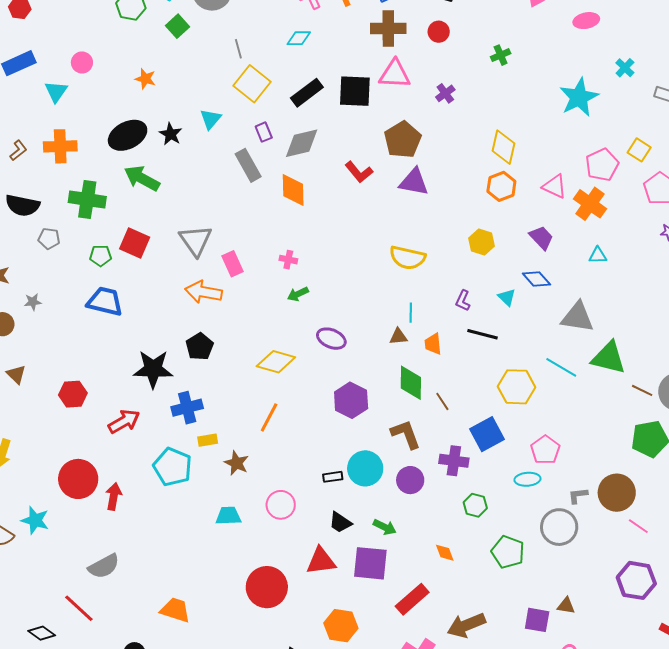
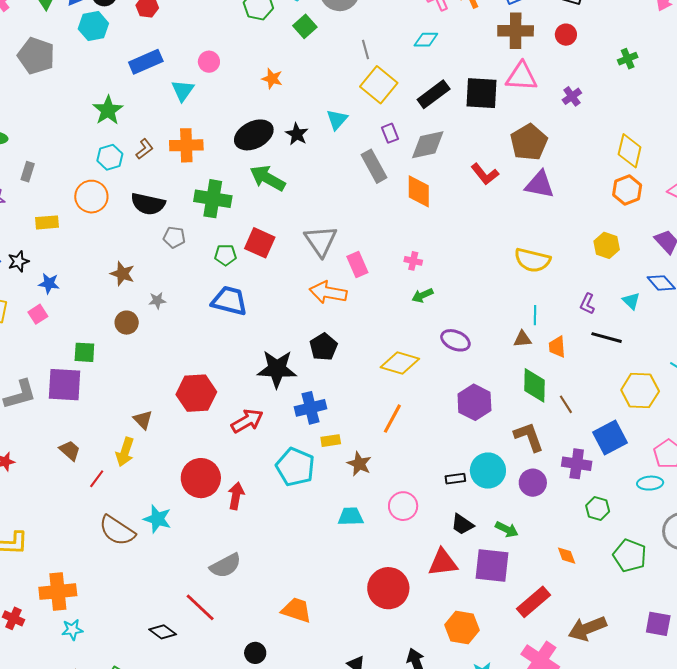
brown triangle: (16, 374) -> (143, 420), moved
red hexagon: (73, 394) -> (196, 393), size x1.4

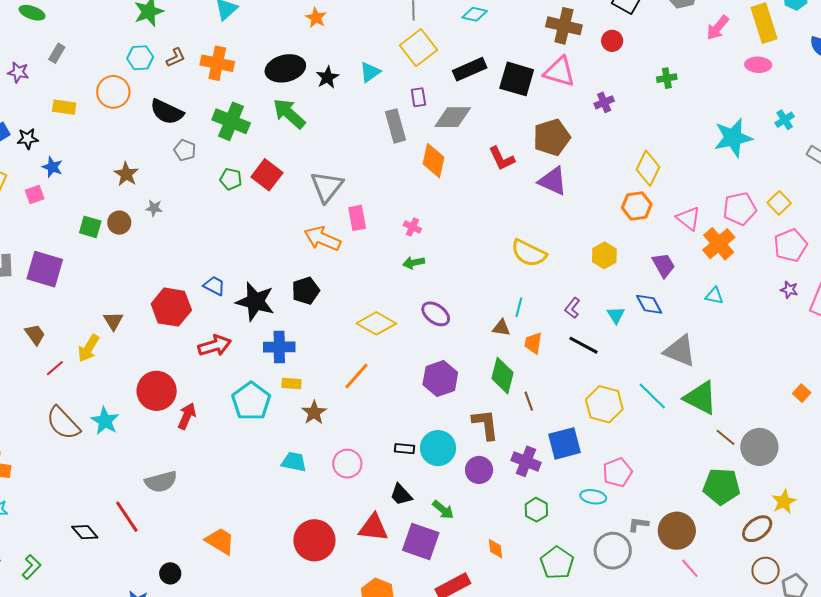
blue trapezoid: (229, 301) -> (214, 286), moved, size x0.6
green square: (84, 352) -> (90, 227), moved

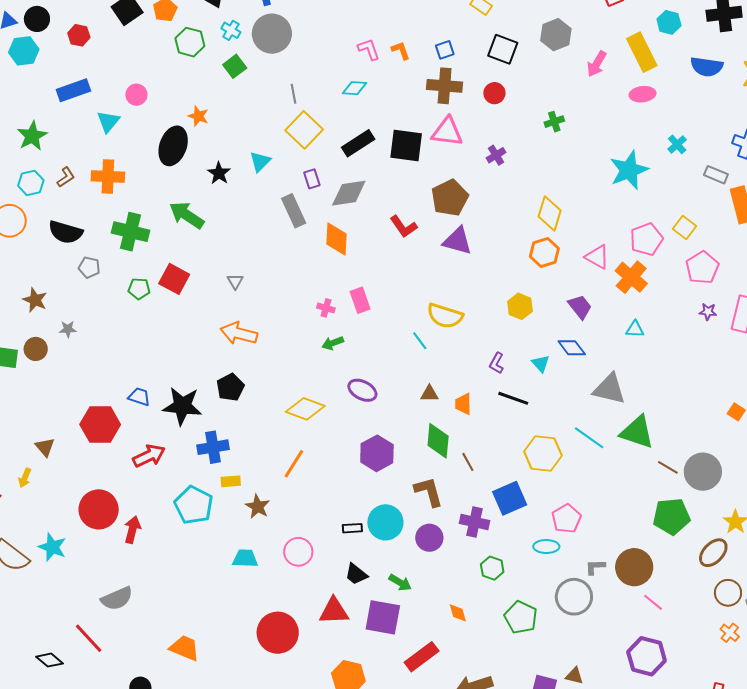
black ellipse: (285, 68) -> (173, 146), moved, turned -48
gray triangle: (327, 187) -> (235, 281), size x0.5
pink rectangle: (357, 218) -> (360, 300), moved
cyan line: (519, 307) -> (420, 341), moved, turned -42
yellow arrow: (89, 348) -> (25, 478), size x0.7

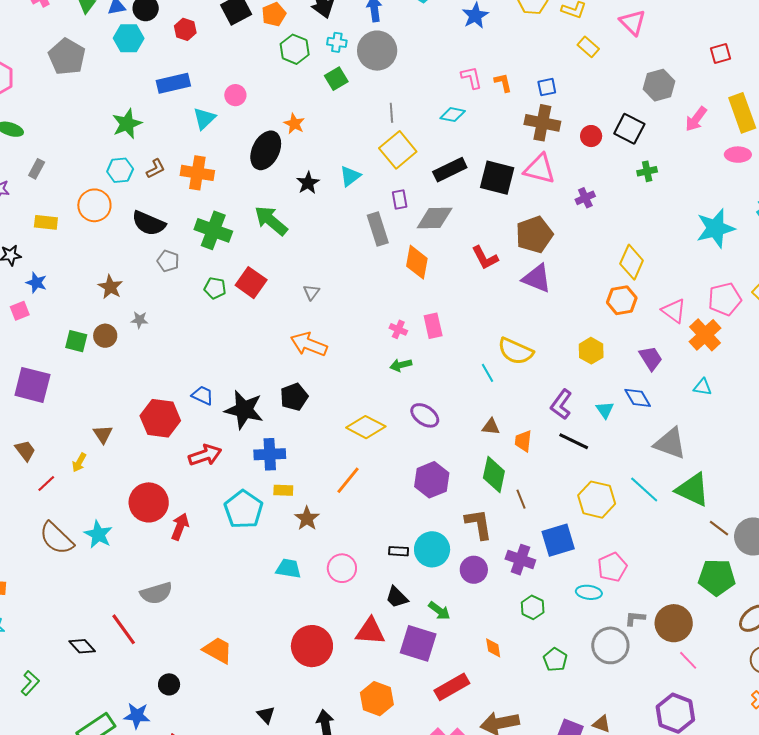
cyan cross: (231, 30) -> (337, 42), turned -30
black square: (503, 49) -> (629, 129), moved
purple L-shape: (497, 363) -> (561, 404), size x1.4
green pentagon: (521, 617) -> (555, 660), size x0.7

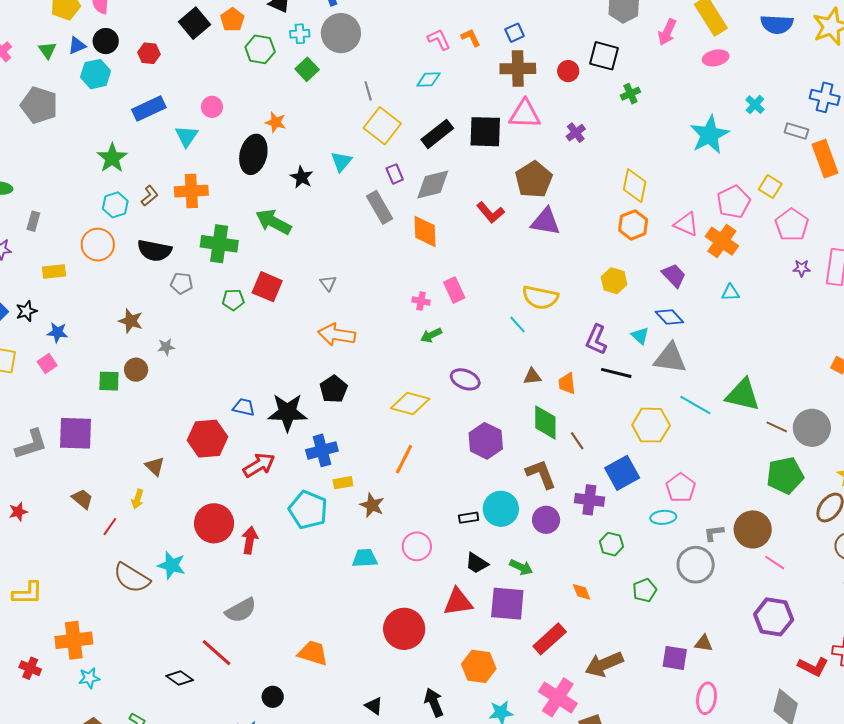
gray triangle: (670, 443) -> (670, 358), moved
green pentagon: (555, 660) -> (645, 590), turned 30

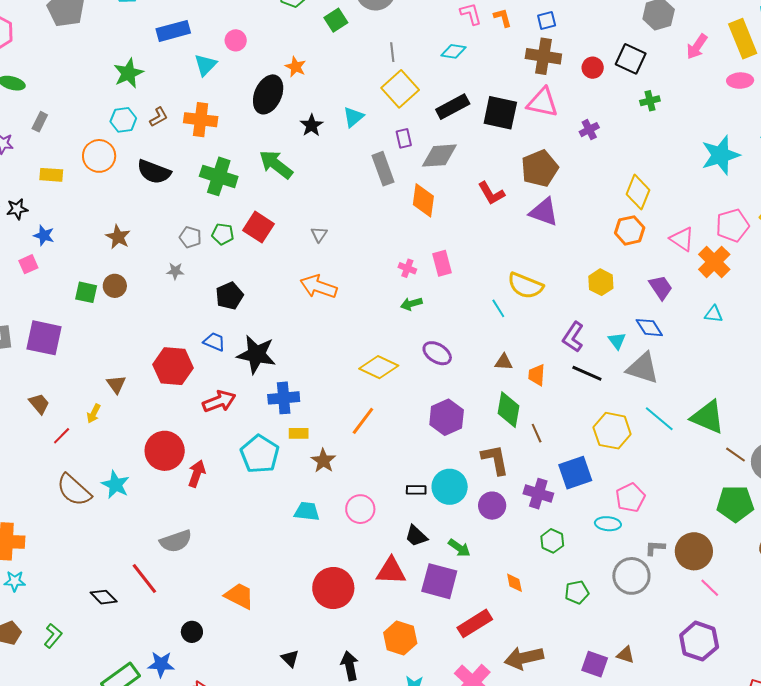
gray pentagon: (182, 283) -> (190, 237), moved
gray star: (166, 347) -> (175, 271), moved
black pentagon: (334, 389) -> (229, 296), moved

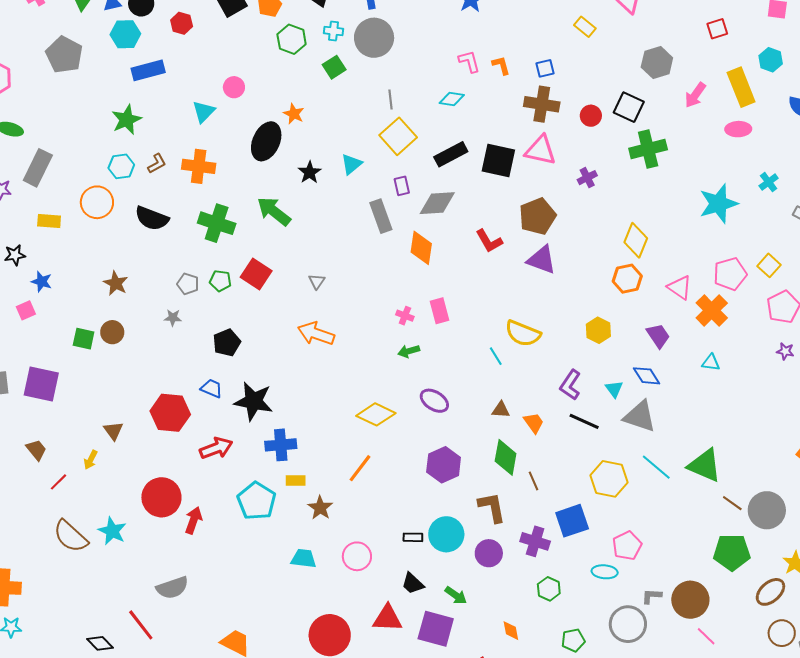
blue rectangle: (173, 31) -> (148, 70), moved
green cross: (650, 101) -> (648, 149), size x1.8
gray rectangle: (40, 122) -> (38, 168), size x1.8
orange trapezoid: (537, 375) -> (534, 423), turned 140

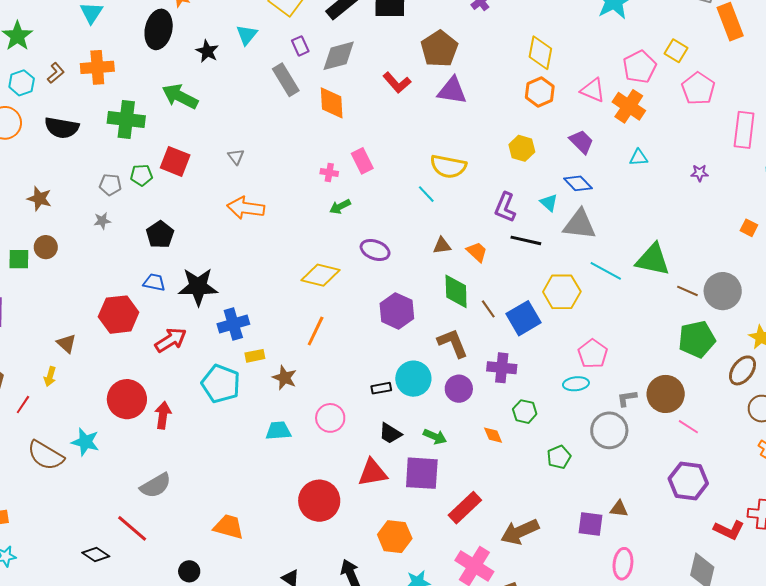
purple star: (785, 351) -> (700, 173), moved
blue square: (572, 521) -> (523, 318), moved
orange diamond: (511, 631) -> (493, 435), moved

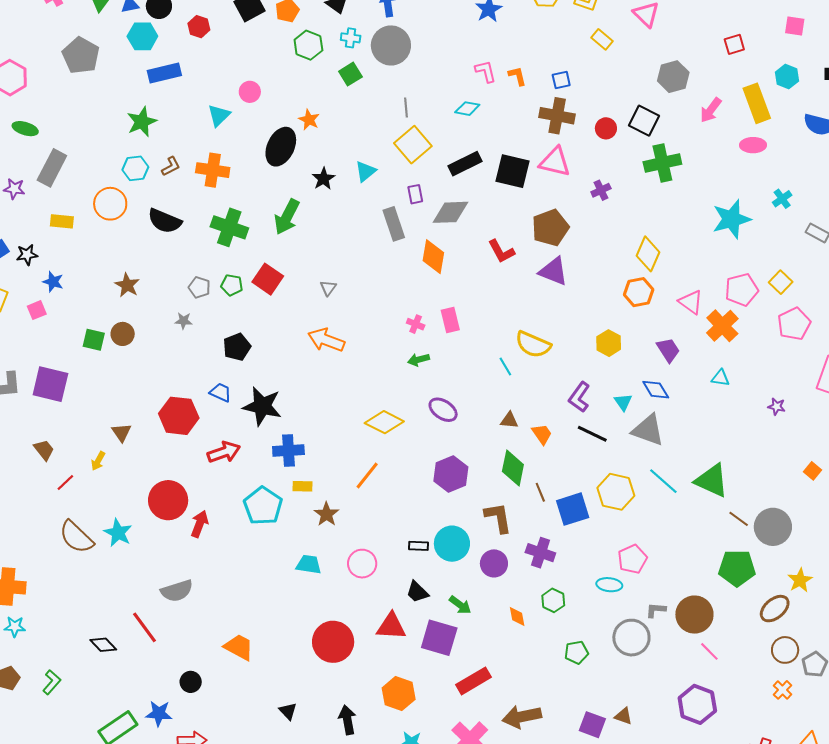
green arrow: (180, 96) -> (287, 217), turned -102

